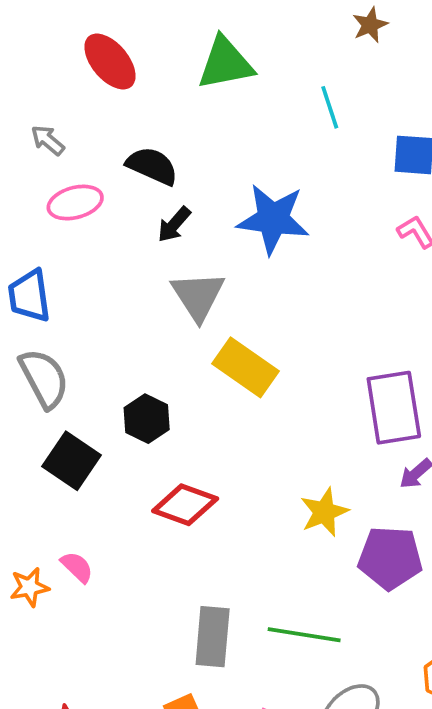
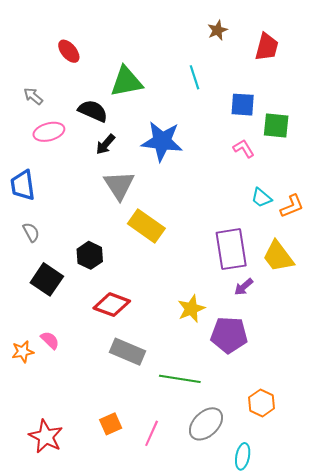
red ellipse: (110, 61) -> (69, 51), size x0.7
green triangle: (225, 63) -> (126, 82), moved
gray semicircle: (44, 378) -> (31, 232), size x0.6
gray rectangle: (213, 637) -> (127, 352), moved, turned -72

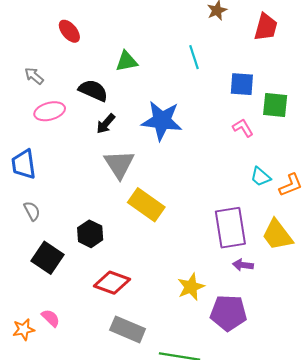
green triangle: (126, 82) -> (127, 61), size x0.7
purple arrow: (244, 287) -> (243, 265), turned 48

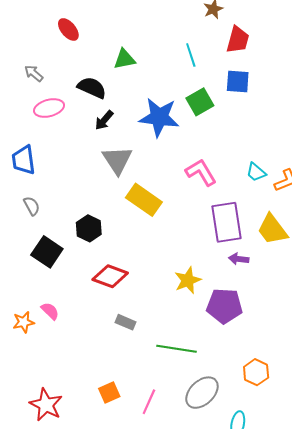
red trapezoid: (266, 27) -> (238, 40), moved
green square: (275, 105) -> (200, 102), moved, turned -36
pink L-shape: (243, 128) -> (201, 172), moved, size x1.5
gray rectangle: (128, 329) -> (126, 322), size x0.6

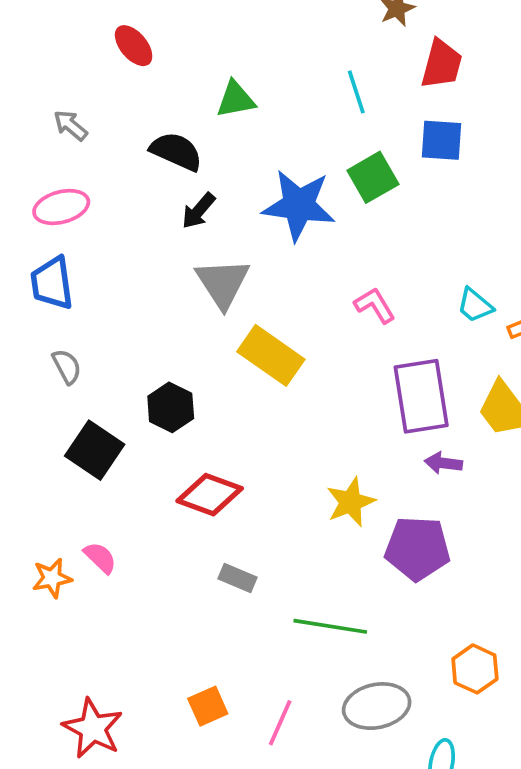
pink ellipse: (49, 108) -> (61, 207), moved
pink L-shape: (201, 172) -> (375, 305), size x0.7
gray ellipse: (202, 393) -> (377, 706), turned 32

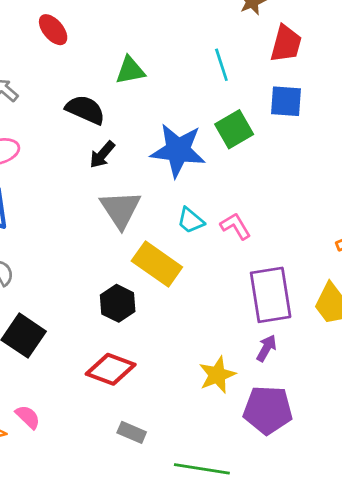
cyan trapezoid: (475, 305) -> (191, 221), moved
black hexagon: (171, 407) -> (118, 303), moved
purple arrow: (443, 463) -> (266, 348), moved, turned 112

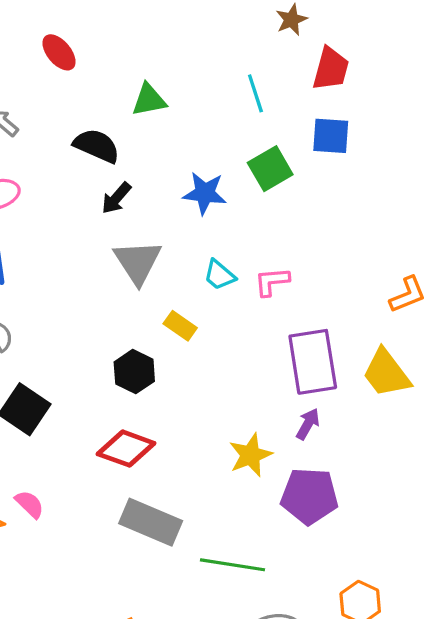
blue star: (178, 150) -> (205, 193), size x0.7
pink L-shape: (235, 226) -> (272, 282), turned -64
yellow rectangle: (157, 264) -> (180, 326), size x0.6
gray rectangle: (132, 432) -> (151, 522), size x1.8

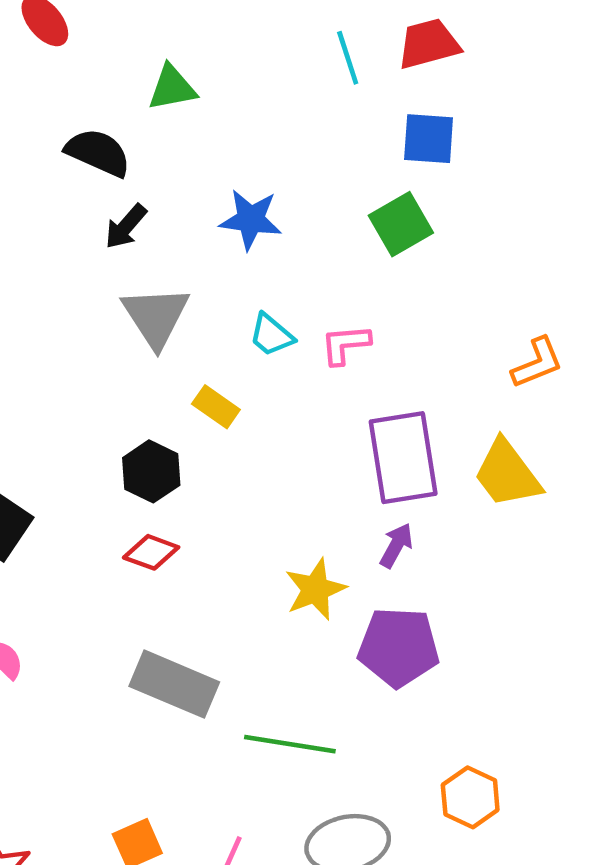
red trapezoid: (331, 69) -> (429, 44), turned -120
cyan line: (255, 93) -> (348, 58), moved
green square: (270, 169) -> (401, 224), moved
red diamond: (126, 449) -> (151, 552), moved, size x0.7

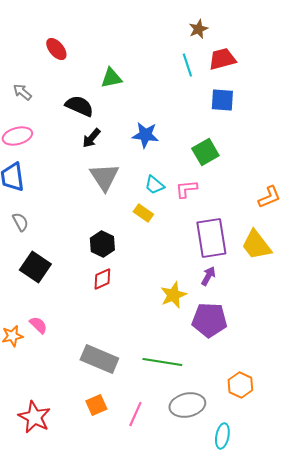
green square: (401, 224) -> (205, 152), moved
yellow rectangle: (216, 407) -> (143, 213), moved
red diamond: (151, 552) -> (102, 279), turned -45
gray rectangle: (174, 684) -> (99, 359), moved

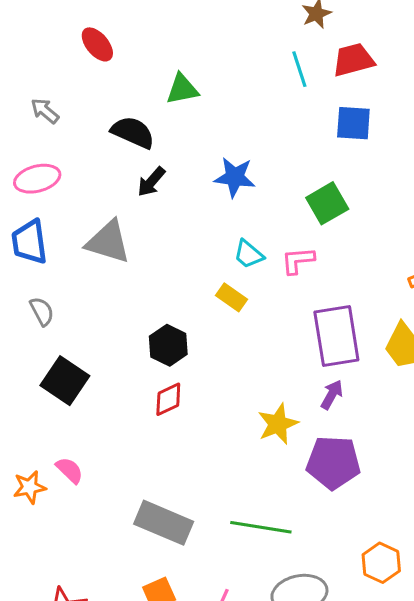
gray triangle: (104, 177) -> (108, 242), moved, turned -40

